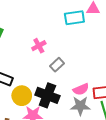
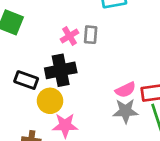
gray rectangle: (57, 65) -> (91, 35), moved, turned -40
black cross: (47, 95) -> (61, 70), moved, turned -30

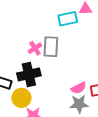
gray rectangle: (91, 35) -> (51, 47), size x1.5

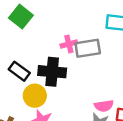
gray rectangle: (51, 47) -> (88, 48), turned 60

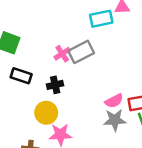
black rectangle: (19, 71) -> (21, 76), moved
black cross: (52, 72) -> (55, 85), size x0.6

